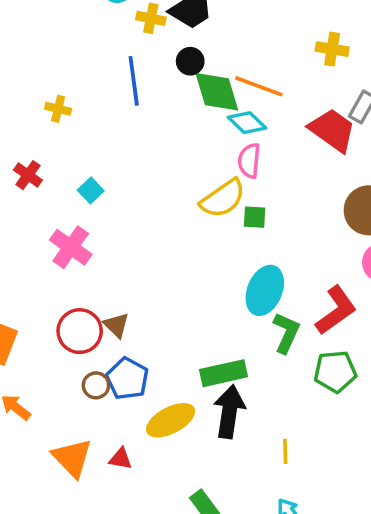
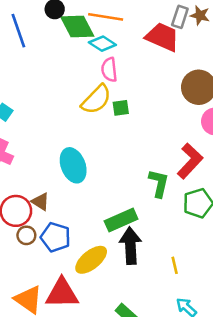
cyan ellipse: (265, 290) -> (73, 165), moved, turned -32
brown circle: (96, 385) -> (26, 235), moved
red triangle: (121, 459) -> (62, 293), size x2.0

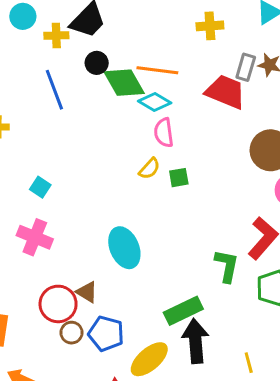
yellow semicircle: (96, 99) -> (149, 169), size x0.6

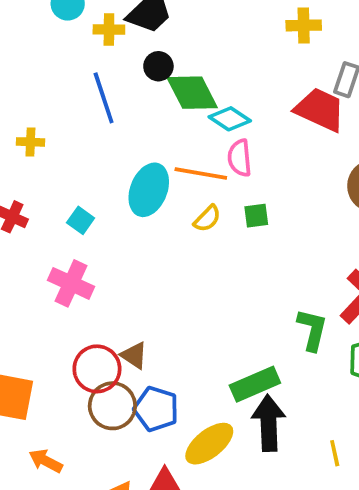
orange line: (157, 70) -> (201, 173), moved
yellow semicircle: (149, 169) -> (207, 219), moved
cyan ellipse: (124, 248) -> (149, 190), moved, turned 42
brown circle: (71, 333) -> (112, 406), size x1.6

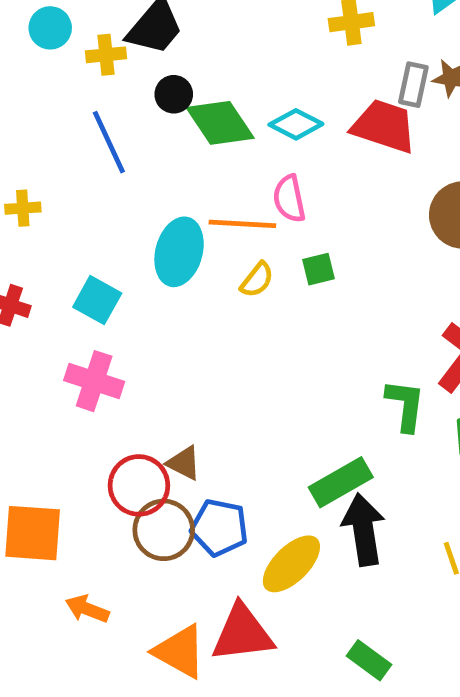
cyan diamond: (230, 119) -> (296, 124), moved
cyan square: (81, 220) -> (97, 300), size x1.4

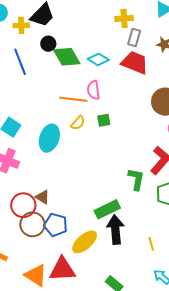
gray rectangle: (413, 85) -> (134, 37), moved
cyan ellipse: (179, 252) -> (49, 138), moved

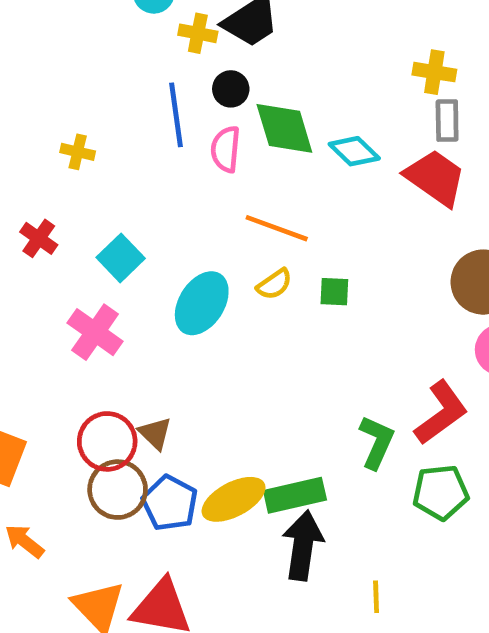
gray rectangle: (134, 37) -> (447, 121), turned -30
black circle: (48, 44) -> (231, 89), moved
pink semicircle: (93, 90) -> (226, 149), moved
yellow ellipse: (85, 242) -> (234, 499), moved

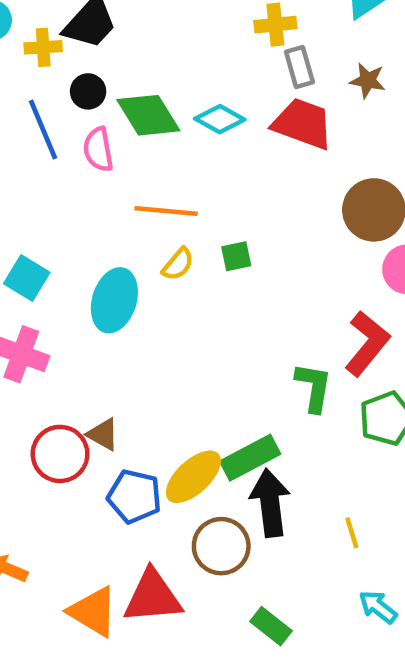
brown circle: (118, 490) -> (221, 546), moved

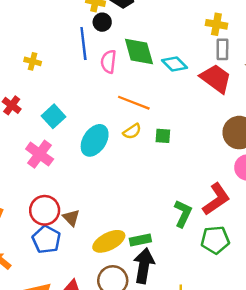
black circle: (88, 91) -> (102, 22), moved
brown triangle: (103, 434) -> (71, 218), moved
green rectangle: (250, 458) -> (140, 240), size x0.7
blue pentagon: (134, 496) -> (46, 239), moved

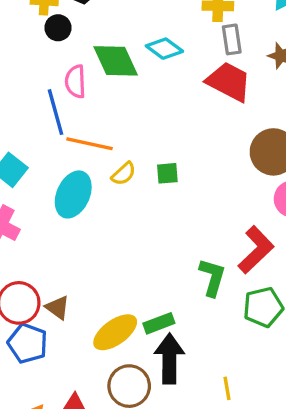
blue line: (83, 43) -> (56, 112), moved
cyan diamond: (174, 64) -> (164, 49), moved
orange line: (134, 103) -> (90, 144), moved

